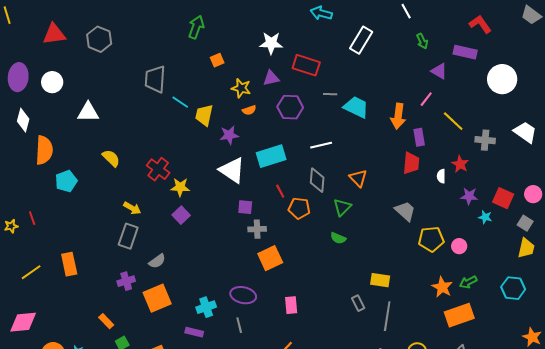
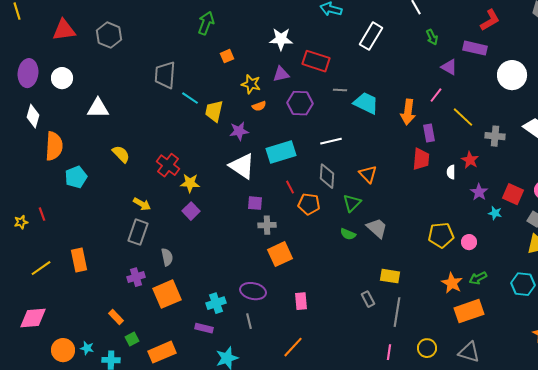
red L-shape: (480, 24) -> (490, 20), turned 95
purple star: (469, 196) -> (479, 192), turned 30
gray trapezoid: (405, 211) -> (377, 228), moved
gray semicircle: (157, 261) -> (167, 257), turned -66

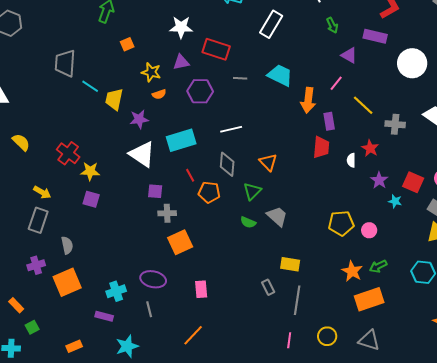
cyan trapezoid: (366, 103) -> (280, 75), moved
purple square: (191, 211) -> (91, 199), turned -30
orange rectangle: (162, 352) -> (74, 346), moved, size x0.6

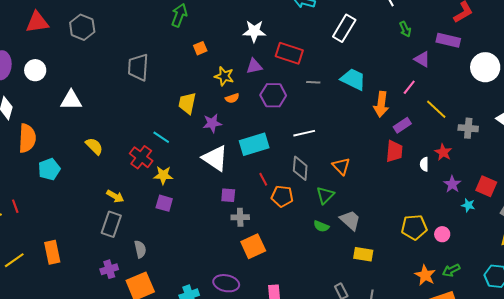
cyan line: (90, 86) -> (161, 137), moved
purple rectangle: (329, 121) -> (402, 125), turned 66
yellow rectangle: (290, 264) -> (363, 254), moved

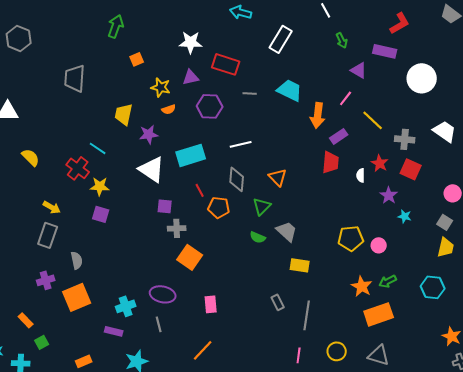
red square: (486, 186) -> (411, 169), moved
orange square: (253, 246) -> (190, 257), turned -30

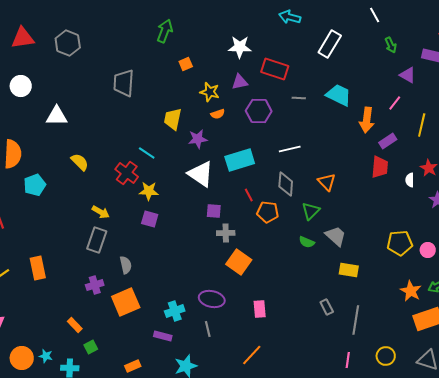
yellow line: (373, 120) -> (422, 125), turned 60

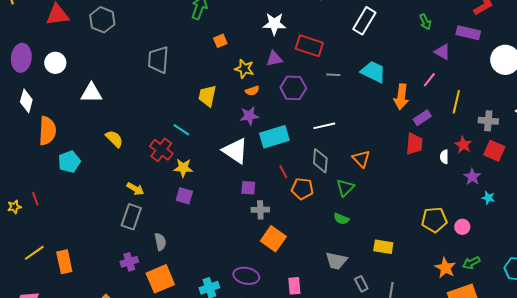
purple star: (198, 139) -> (249, 116), moved
gray trapezoid: (336, 236) -> (336, 261), moved, turned 150
orange rectangle: (38, 268) -> (64, 262), moved

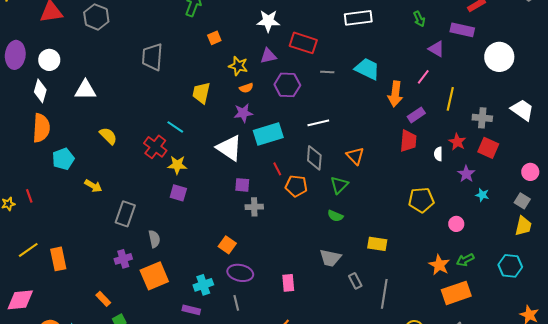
white rectangle: (364, 21) -> (358, 18), turned 52
white diamond: (26, 101) -> (40, 91), moved
yellow arrow: (135, 189) -> (93, 186), moved
yellow pentagon: (434, 220) -> (421, 200), moved
orange square: (273, 239) -> (227, 245), moved, size x0.7

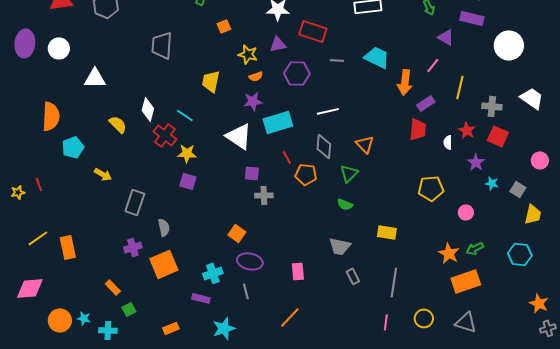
white diamond: (40, 91) -> (148, 109), moved
gray square: (522, 201) -> (518, 189), moved
gray rectangle: (355, 281) -> (353, 276), moved

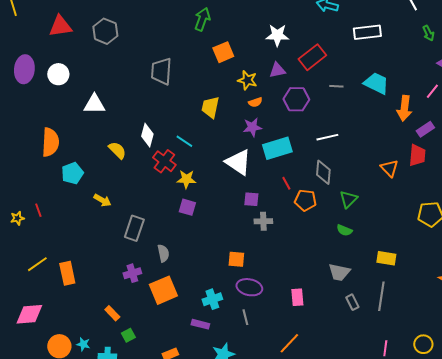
orange square: (224, 26) -> (223, 52), size x1.5
red rectangle: (313, 31) -> (312, 57), turned -56
orange triangle: (365, 144) -> (389, 168), moved
orange square: (237, 233) -> (236, 259), turned -30
gray line: (394, 282) -> (381, 296), moved

